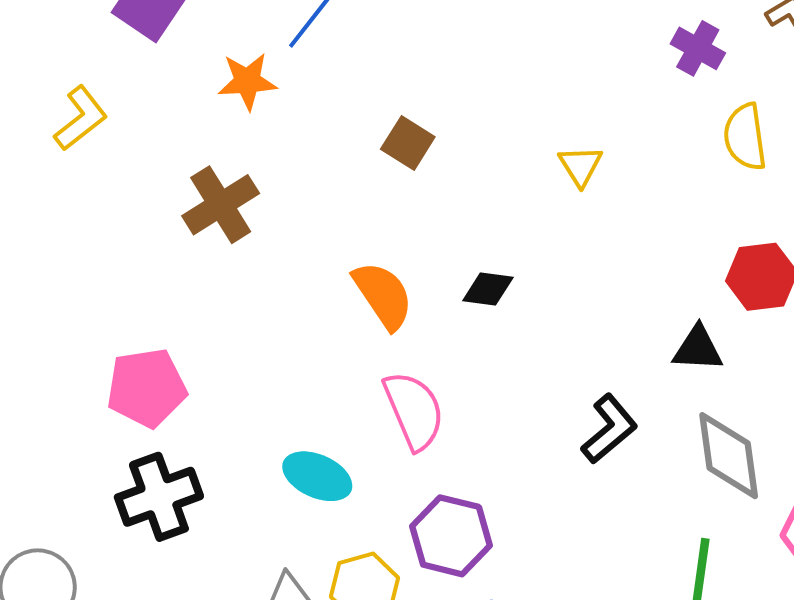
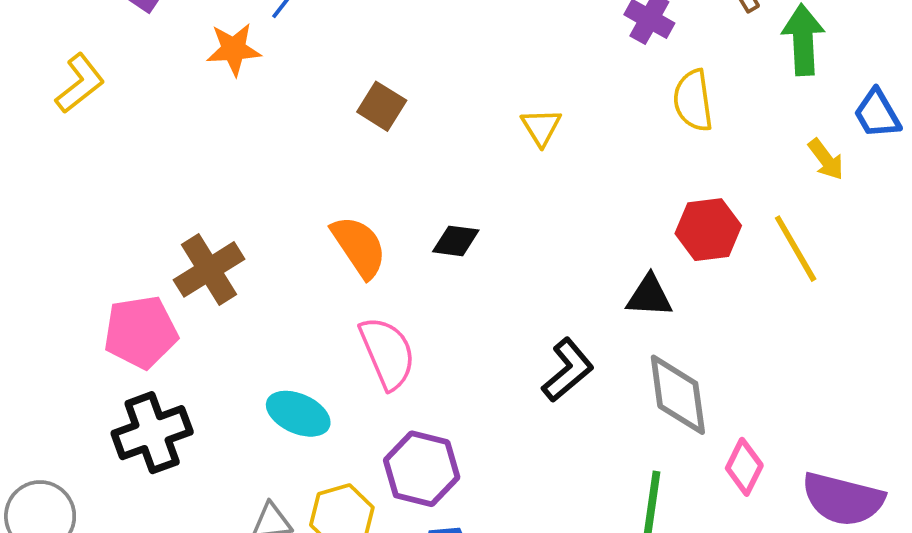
brown cross: (221, 205) -> (209, 269), moved

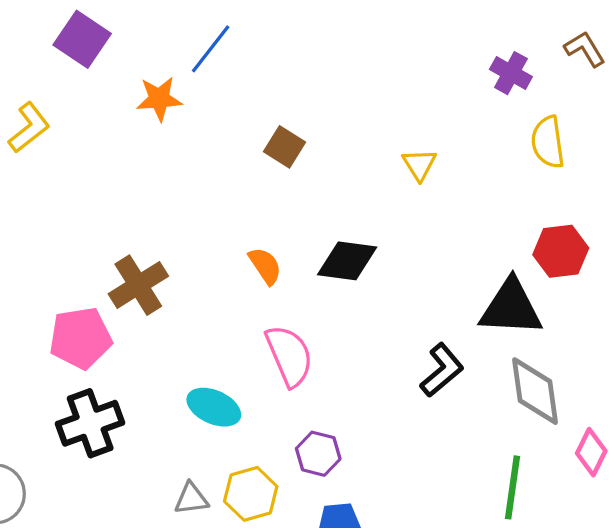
black diamond: (456, 241) -> (347, 261), size x1.5
orange semicircle: (359, 247) -> (265, 266), size x0.7
black triangle: (649, 296) -> (511, 308), size x1.6
purple hexagon: (422, 469) -> (318, 454), size x0.7

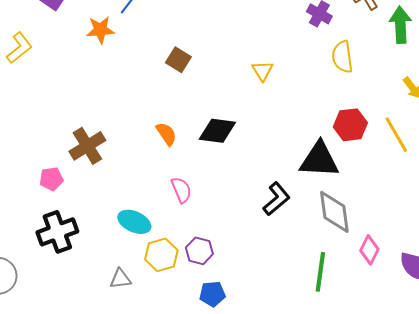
pink pentagon: (80, 338) -> (51, 179), size x0.6
pink semicircle: (289, 356) -> (181, 190), size x0.7
yellow hexagon: (251, 494) -> (161, 255), moved

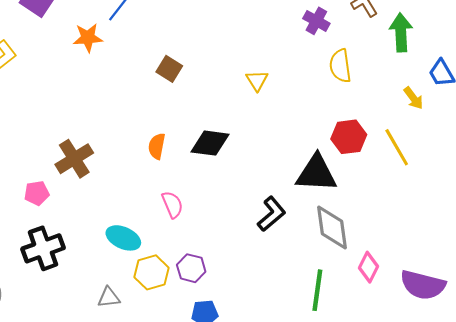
orange semicircle: (166, 134) -> (157, 146), turned -135

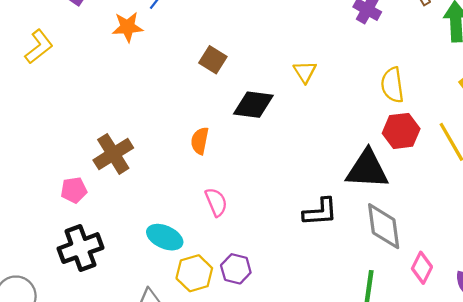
yellow semicircle: (340, 66) -> (392, 85), moved
black diamond: (210, 143) -> (253, 105), moved
black L-shape: (271, 214) -> (320, 212), turned 36

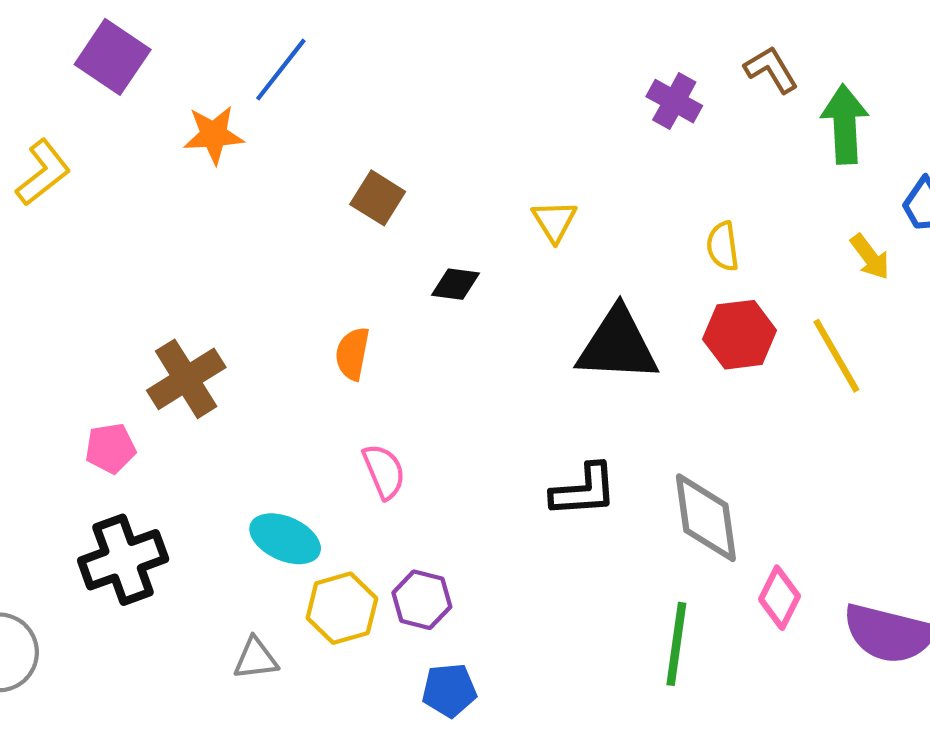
yellow semicircle: (392, 85) -> (723, 246), size x0.7
black diamond: (253, 105) -> (456, 284), size x0.6
black triangle: (367, 169) -> (618, 345), moved

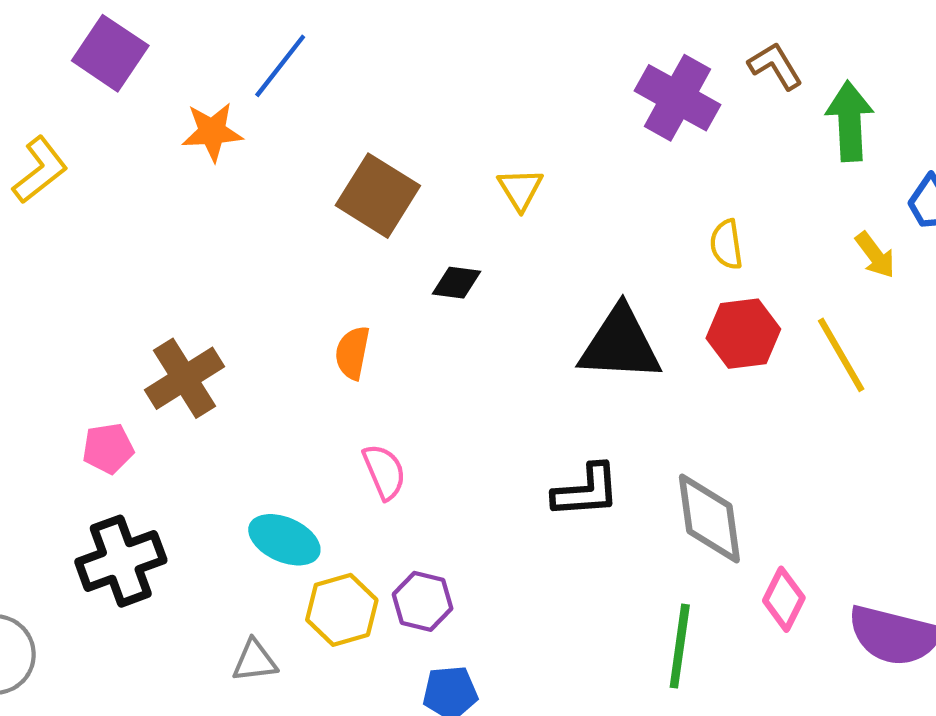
purple cross: (674, 101) -> (678, 98), size x1.5
brown square: (378, 198) -> (378, 196), size x1.5
yellow triangle: (554, 221) -> (520, 189), moved

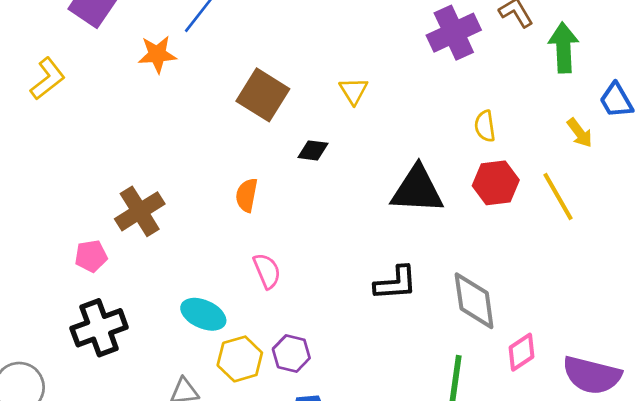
purple cross: (678, 98) -> (454, 33), turned 36
pink diamond: (784, 599) -> (521, 352), turned 30

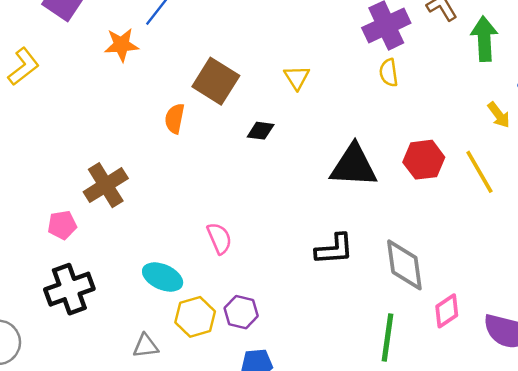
yellow semicircle: (485, 126) -> (389, 73), moved
orange semicircle: (247, 195) -> (175, 119), moved

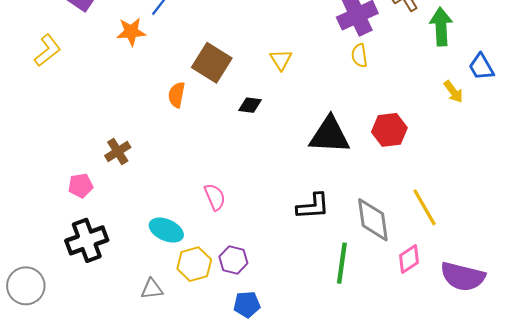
yellow line: (479, 172) -> (424, 207), moved
brown cross: (106, 185) -> (118, 152), size x0.7
green line: (387, 337) -> (342, 263), moved

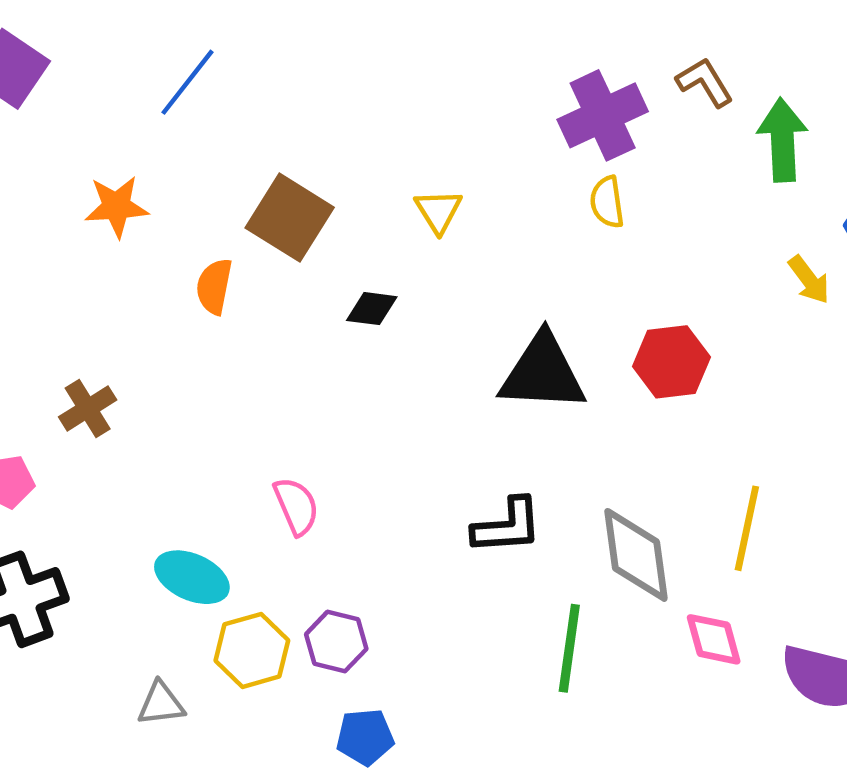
orange star: (131, 32) -> (116, 206), moved
yellow line: (424, 207) -> (747, 528), turned 42
pink diamond: (409, 259) -> (714, 639), turned -72

